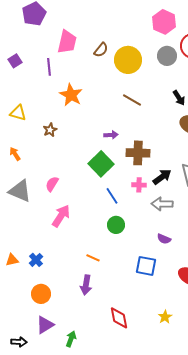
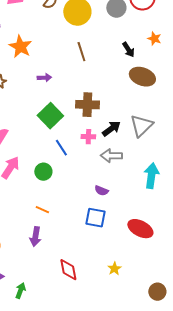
brown line: (132, 100) -> (81, 52), turned 42
purple arrow: (111, 135) -> (44, 78), moved
green circle: (116, 225) -> (43, 172), moved
purple semicircle: (164, 239) -> (101, 191), moved

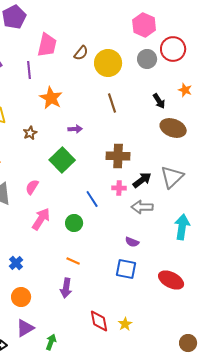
green square: (50, 116) -> (62, 160), moved
yellow star: (114, 269) -> (125, 324), moved

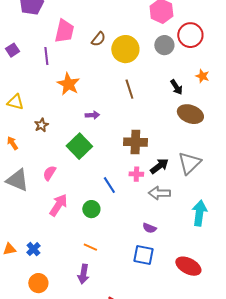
brown star: (30, 133) -> (41, 125), moved

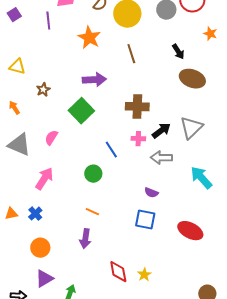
orange star: (202, 76) -> (210, 34), moved
orange star: (68, 84) -> (89, 38), moved
purple arrow: (92, 115) -> (94, 80), size x1.6
pink arrow: (58, 205) -> (44, 179), moved
cyan arrow: (199, 213) -> (201, 178), turned -50

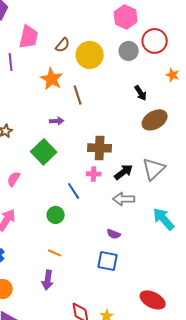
brown line: (131, 54) -> (78, 95), moved
brown ellipse: (192, 79) -> (155, 120), turned -50
purple arrow: (94, 80) -> (57, 121), size x0.6
pink cross: (138, 139) -> (94, 174), moved
red ellipse: (190, 231) -> (153, 300), moved

